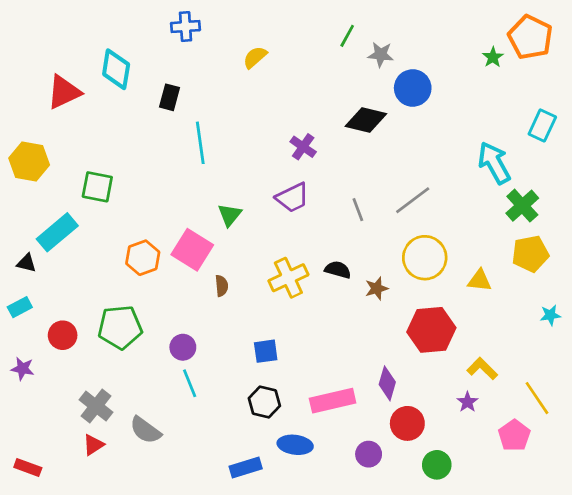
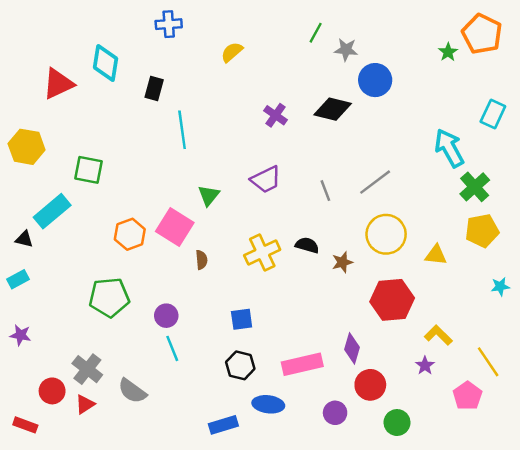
purple cross: (303, 147) -> (276, 115), moved
red circle: (63, 335) -> (52, 391), moved

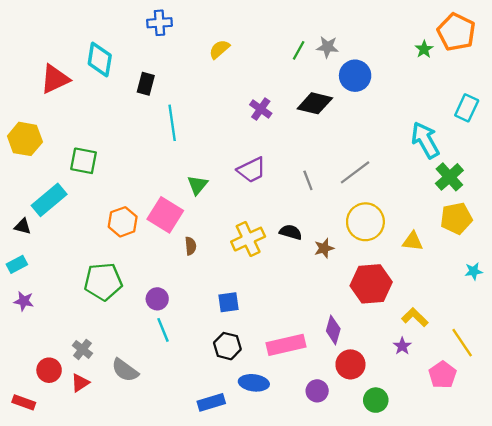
green line: (316, 33) -> (299, 50), moved
purple star: (21, 335) -> (24, 301), moved
gray cross: (87, 369) -> (82, 349), size x0.7

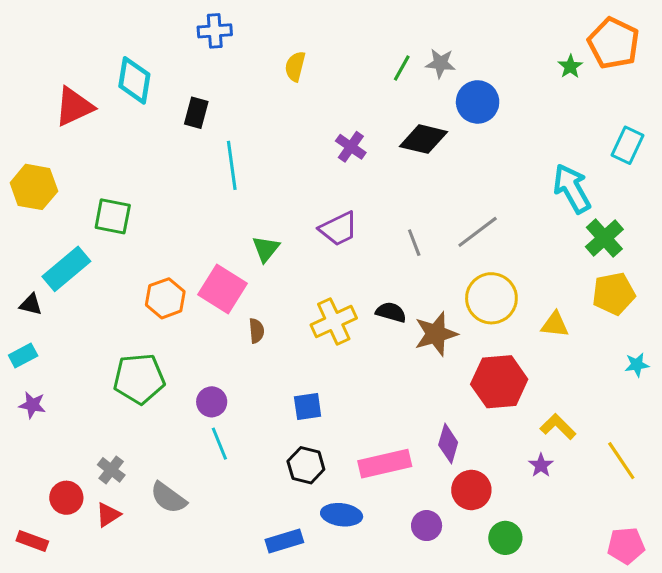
yellow semicircle: (219, 49) -> (295, 66), turned -35
brown star: (324, 248) -> (436, 334), size x1.6
pink pentagon: (442, 375) -> (626, 546), moved, turned 30

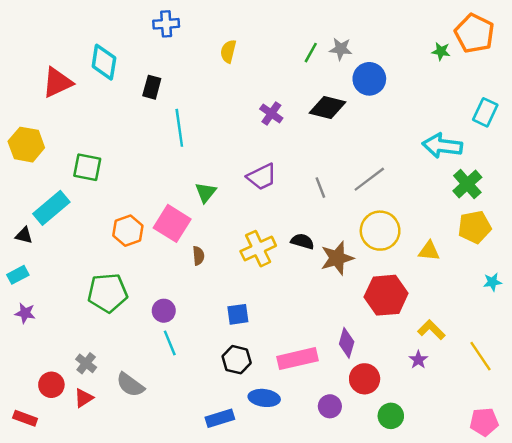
green star: (570, 66) -> (441, 51), turned -30
cyan arrow: (572, 189) -> (442, 146), turned -54

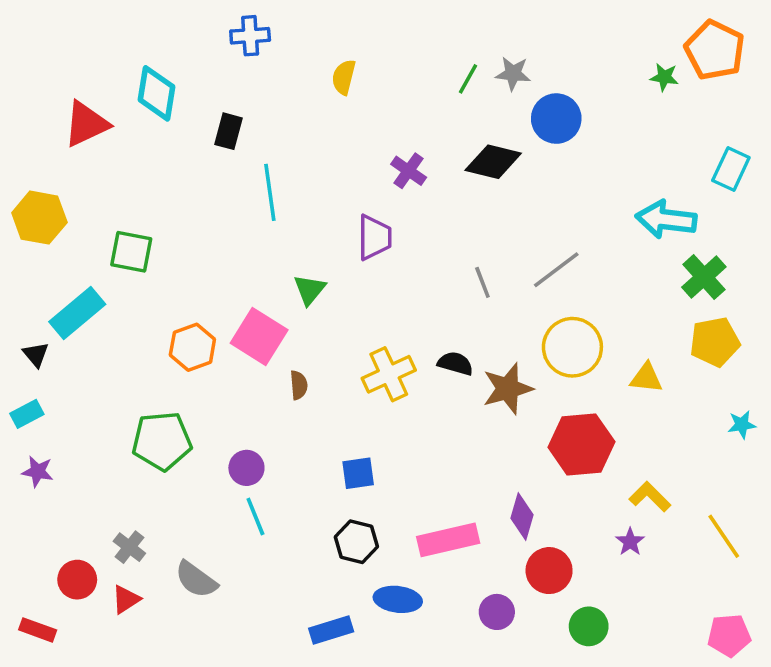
purple trapezoid: (262, 177) -> (374, 237), moved, turned -64
black triangle: (24, 235) -> (36, 354), turned 36

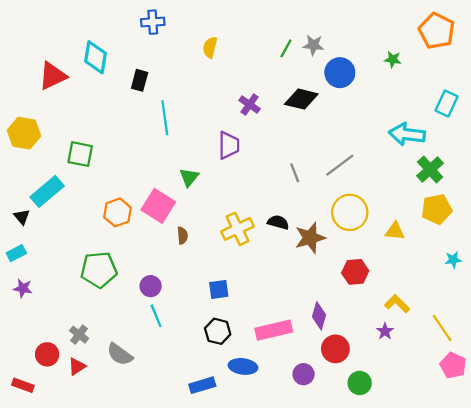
green star: (664, 77) -> (393, 59), moved
red hexagon: (581, 444) -> (355, 272), size x0.7
pink pentagon: (729, 635) -> (453, 365), moved, turned 30

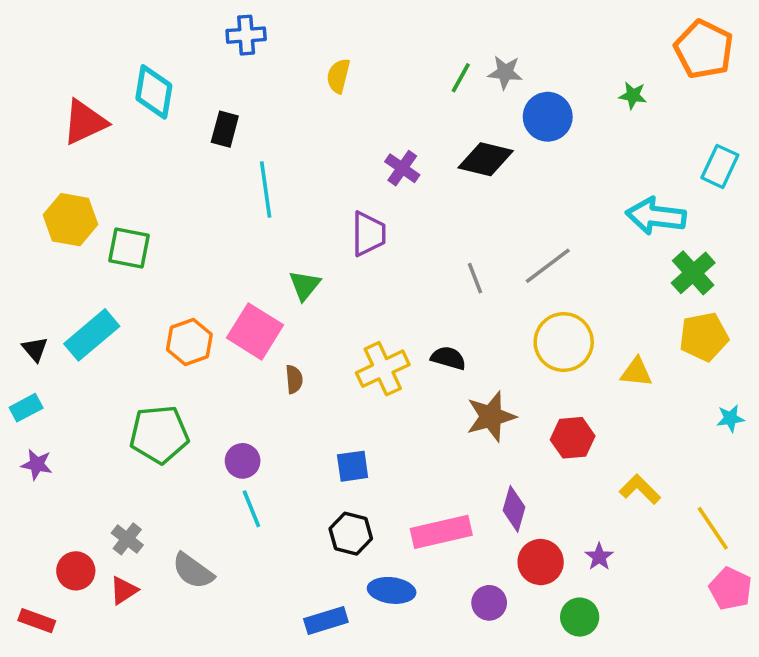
yellow hexagon: (24, 133) -> (70, 220), moved
cyan rectangle: (47, 191) -> (92, 335), moved
brown star: (310, 238) -> (491, 417), moved
purple star: (385, 331) -> (599, 557), moved

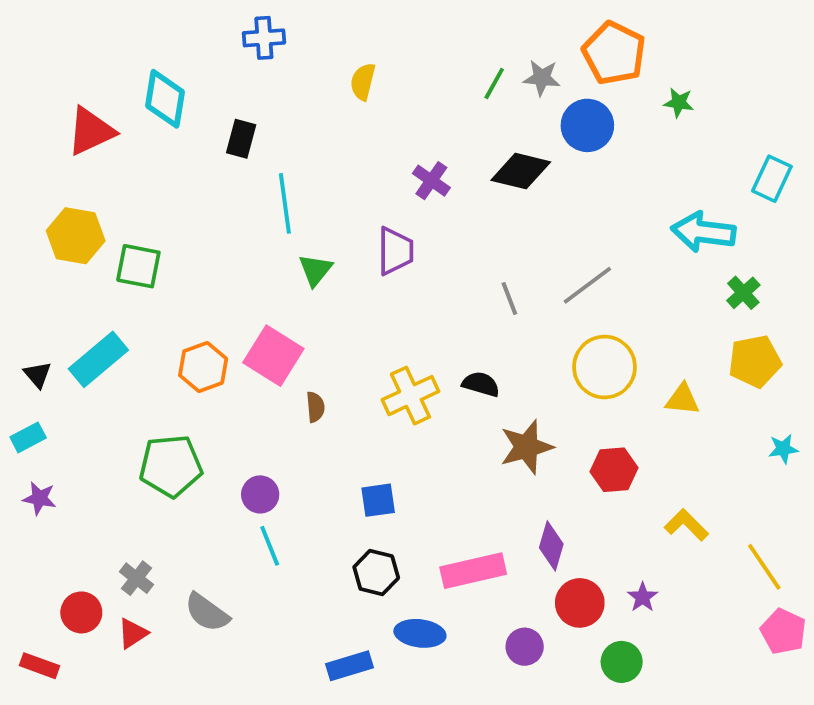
orange pentagon: (704, 49) -> (614, 53), moved
green cross: (693, 273) -> (743, 293), size x0.7
green triangle: (305, 285) -> (315, 270), moved

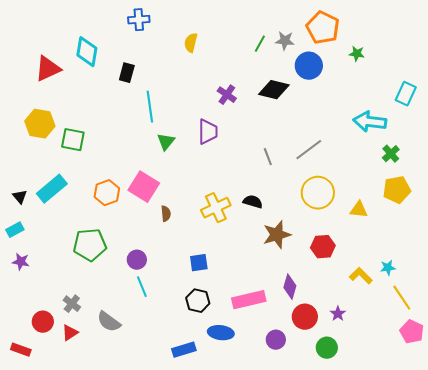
cyan star: (783, 449) -> (388, 268), moved

